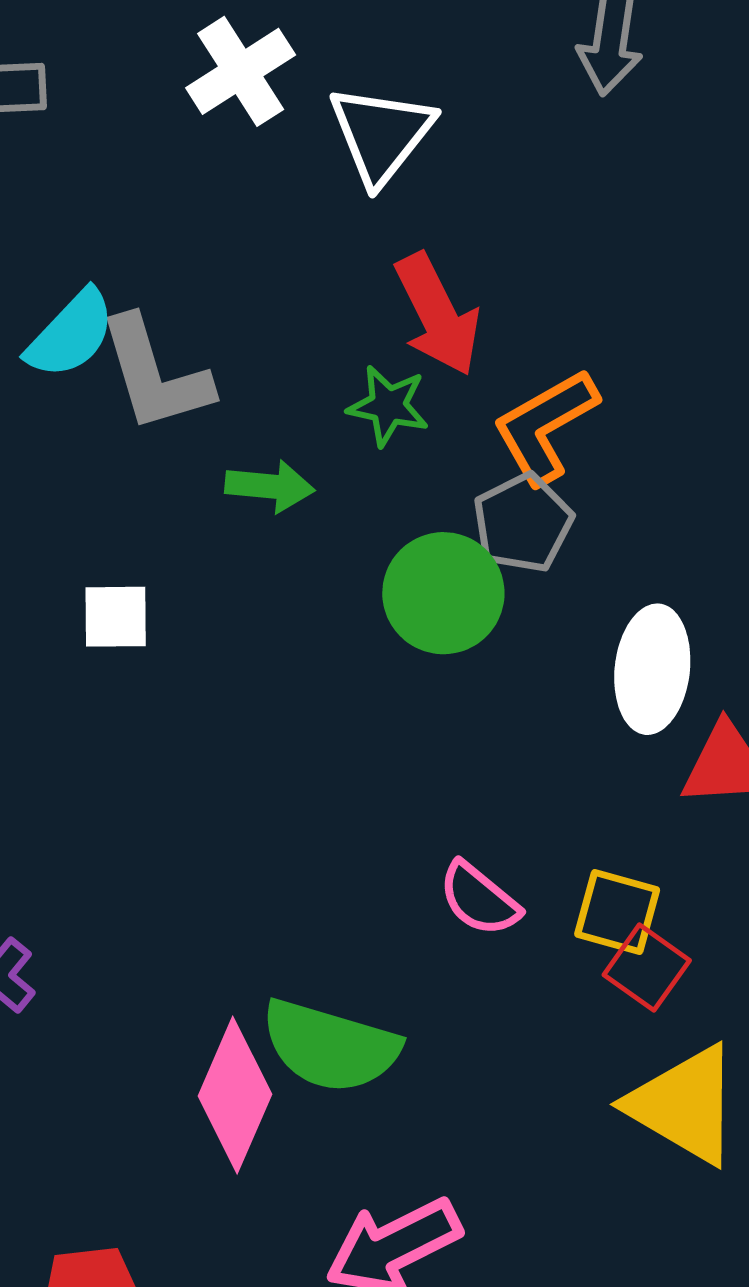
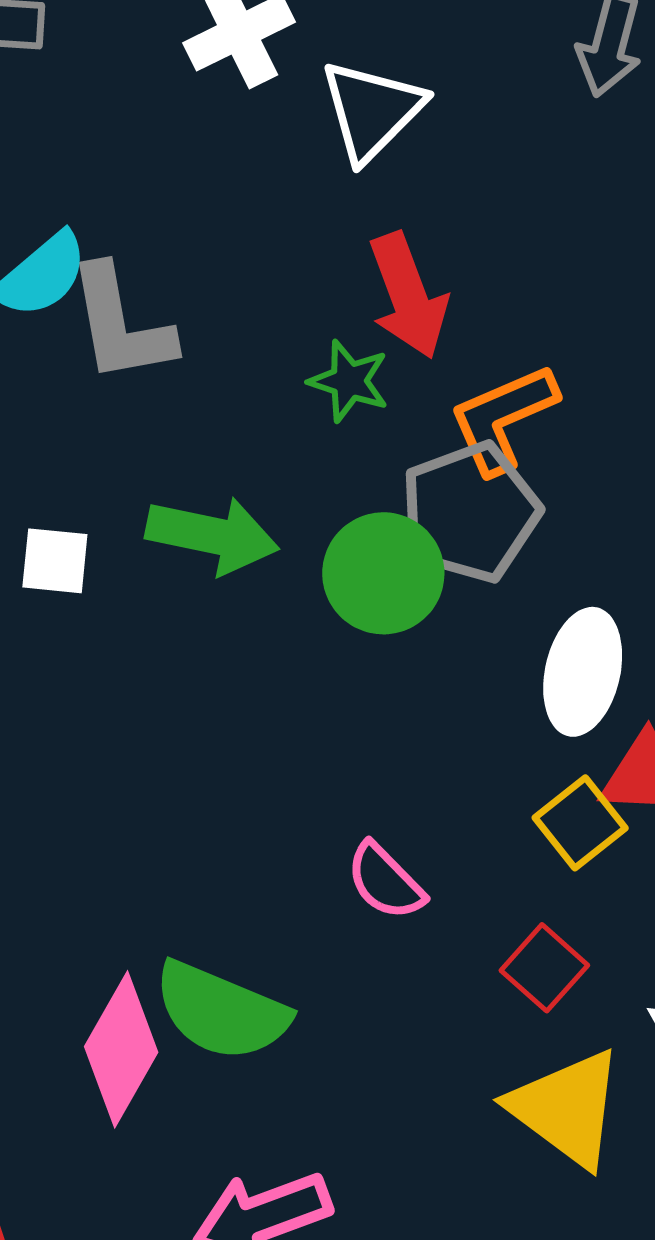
green arrow: (270, 486) -> (212, 535), moved, size x1.5
gray pentagon: (523, 523) -> (470, 512), size x1.4
yellow square: (617, 912) -> (580, 823), moved, turned 30

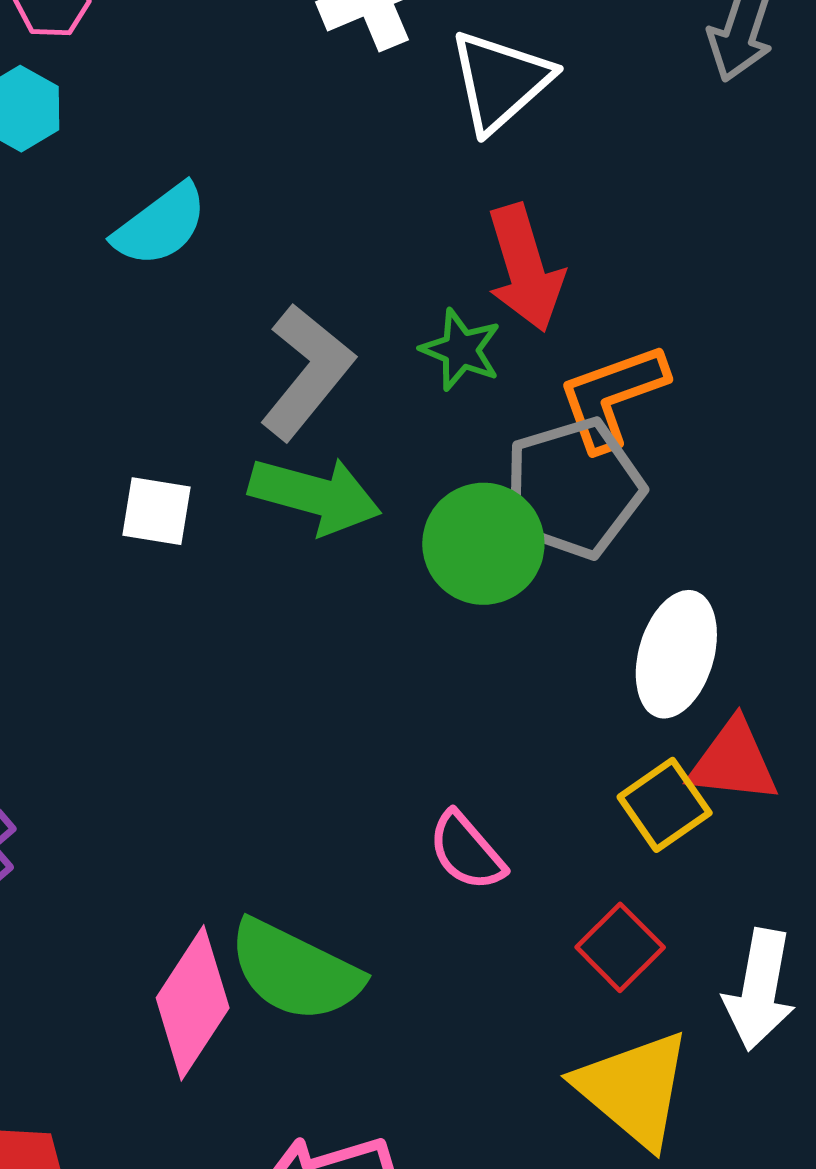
gray L-shape: (121, 324) -> (307, 372), moved, turned -134

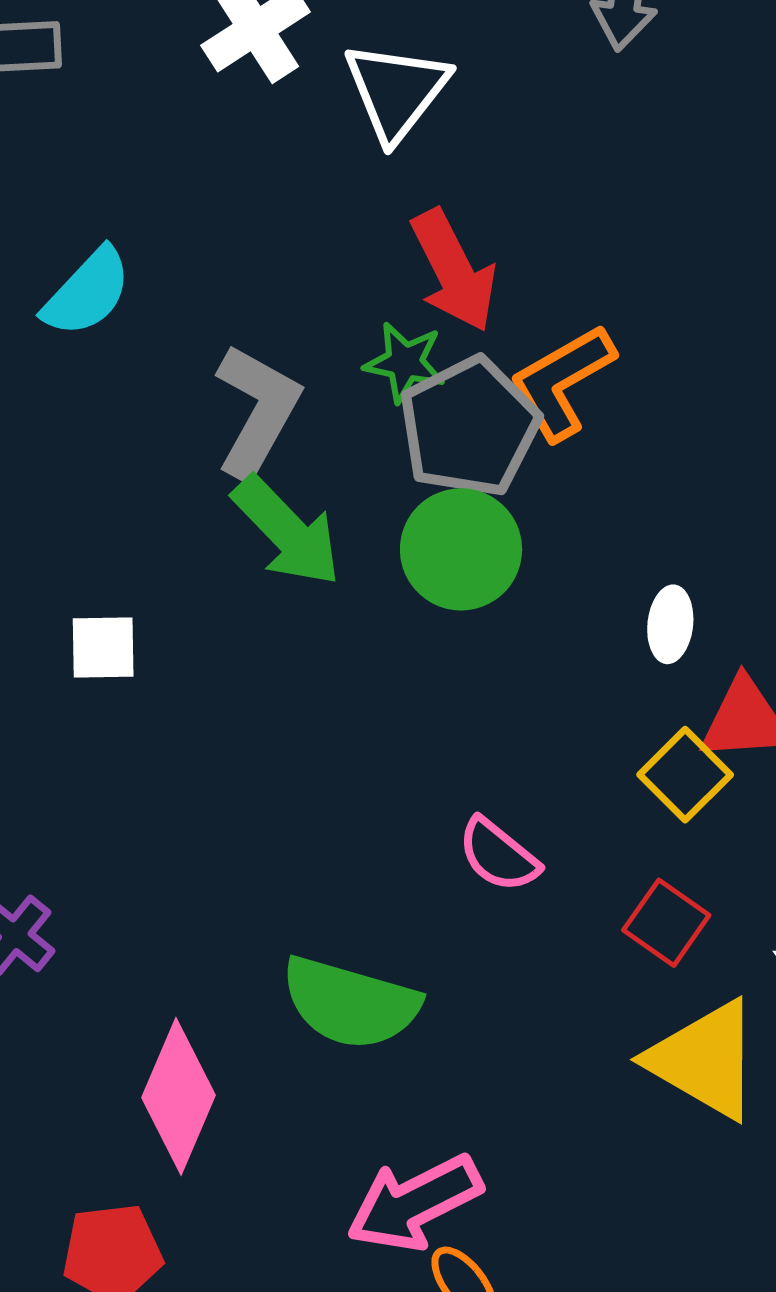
gray pentagon: (574, 488) -> (469, 427), moved
green arrow: (315, 495) -> (287, 531), turned 41
white square: (156, 511) -> (103, 647), moved
white ellipse: (676, 654) -> (670, 624), size x0.6
pink diamond: (193, 1003) -> (179, 1096), moved

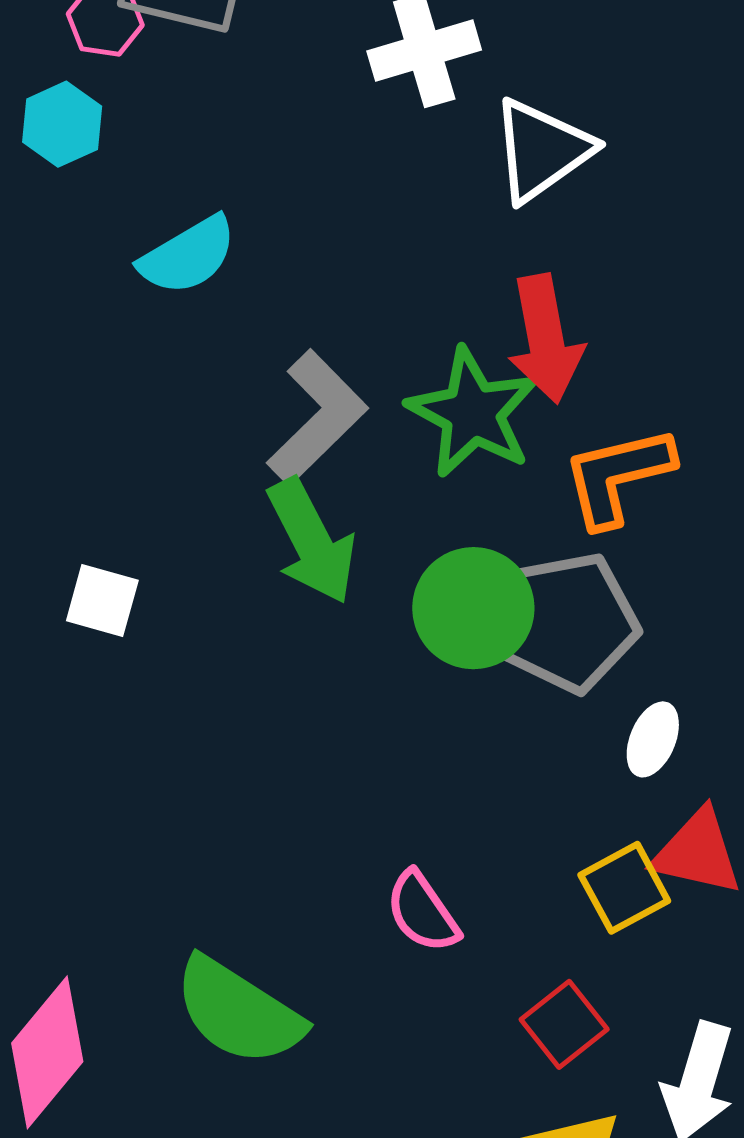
green star: (405, 362) -> (473, 413), size x1.6
gray pentagon: (469, 427) -> (568, 622), moved

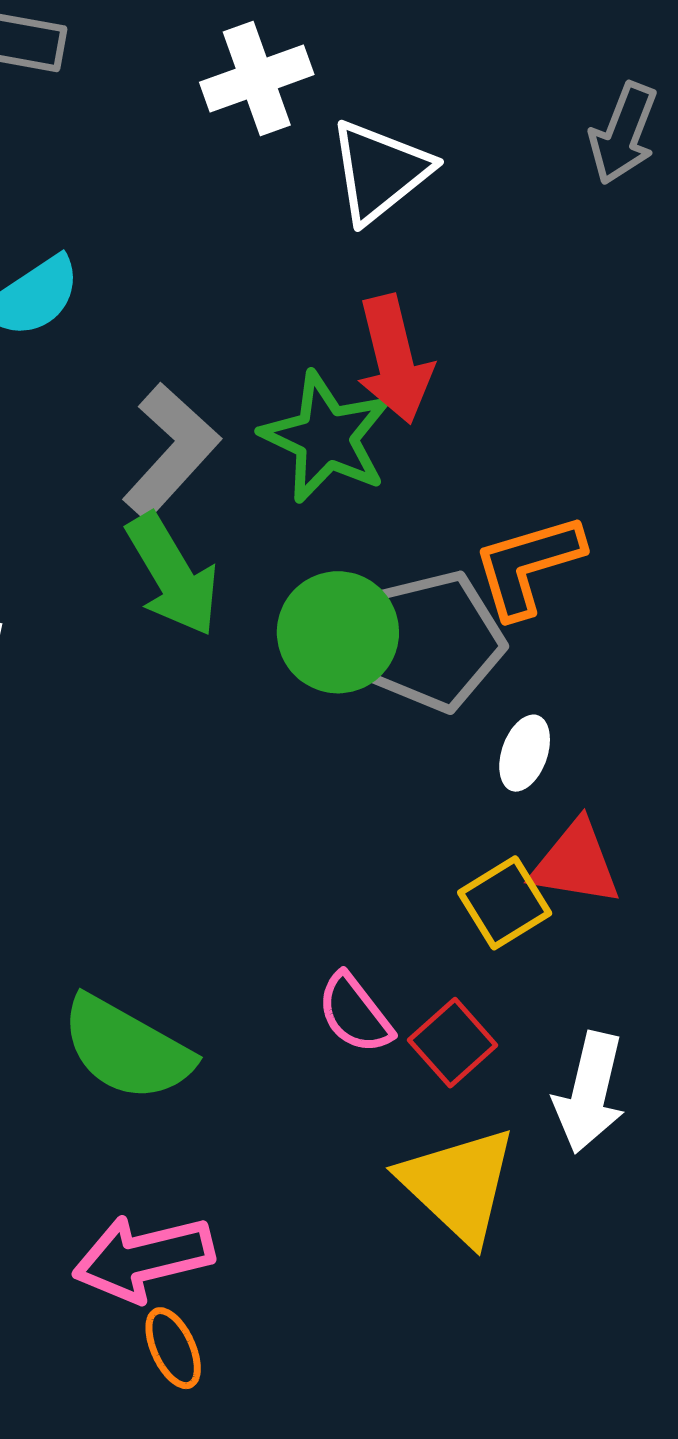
orange L-shape: (618, 476) -> (528, 566), moved
pink semicircle: (422, 912) -> (355, 1013), moved

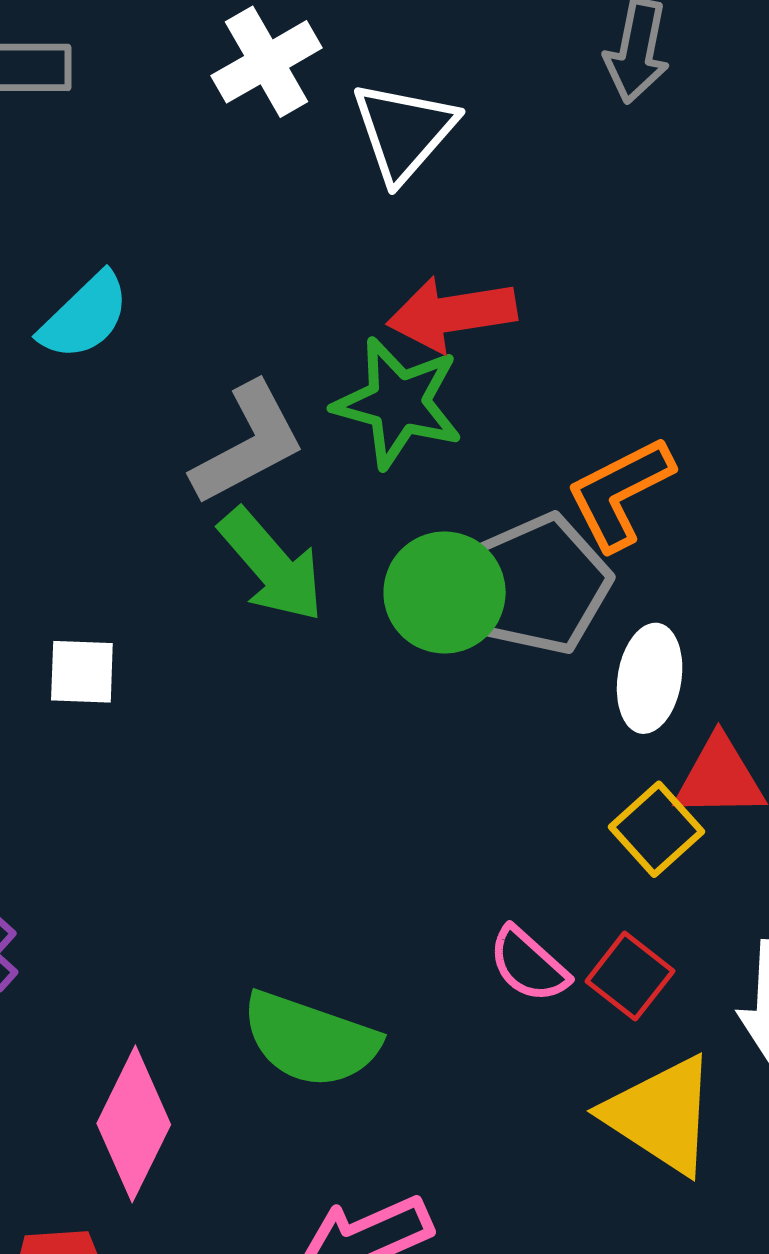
red arrow: (394, 359) -> (452, 314), turned 105
gray L-shape: (171, 451) -> (248, 444), turned 30
white ellipse: (525, 753) -> (650, 678), size x1.4

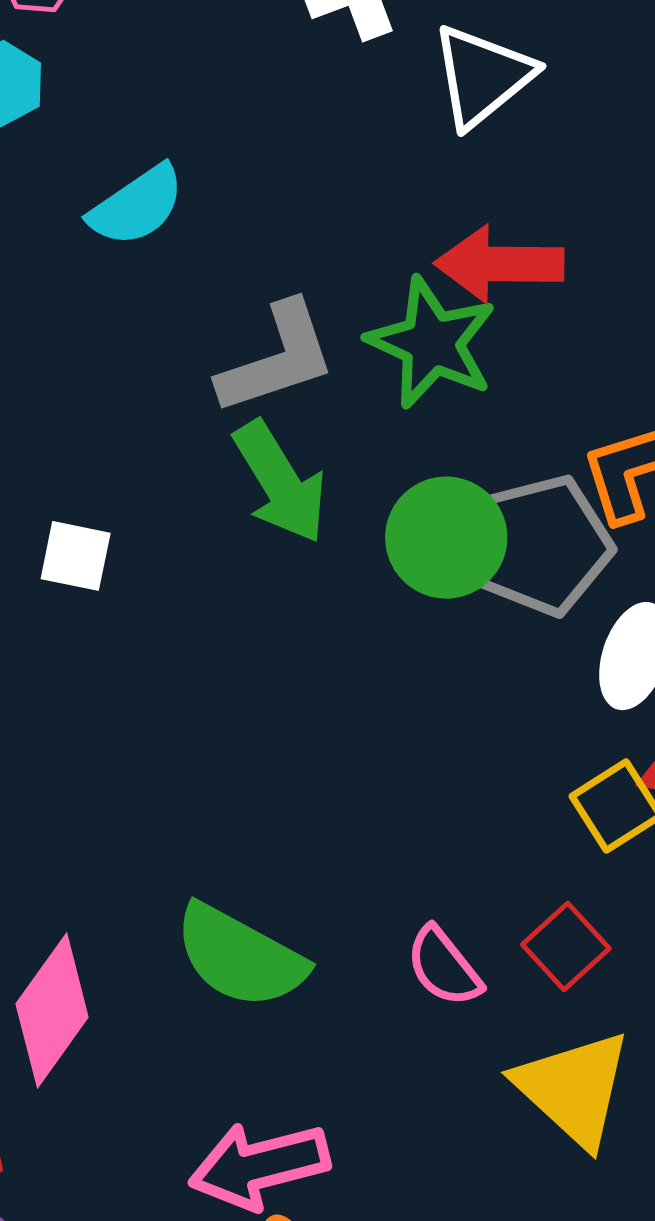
pink semicircle: (529, 965) -> (444, 967), moved

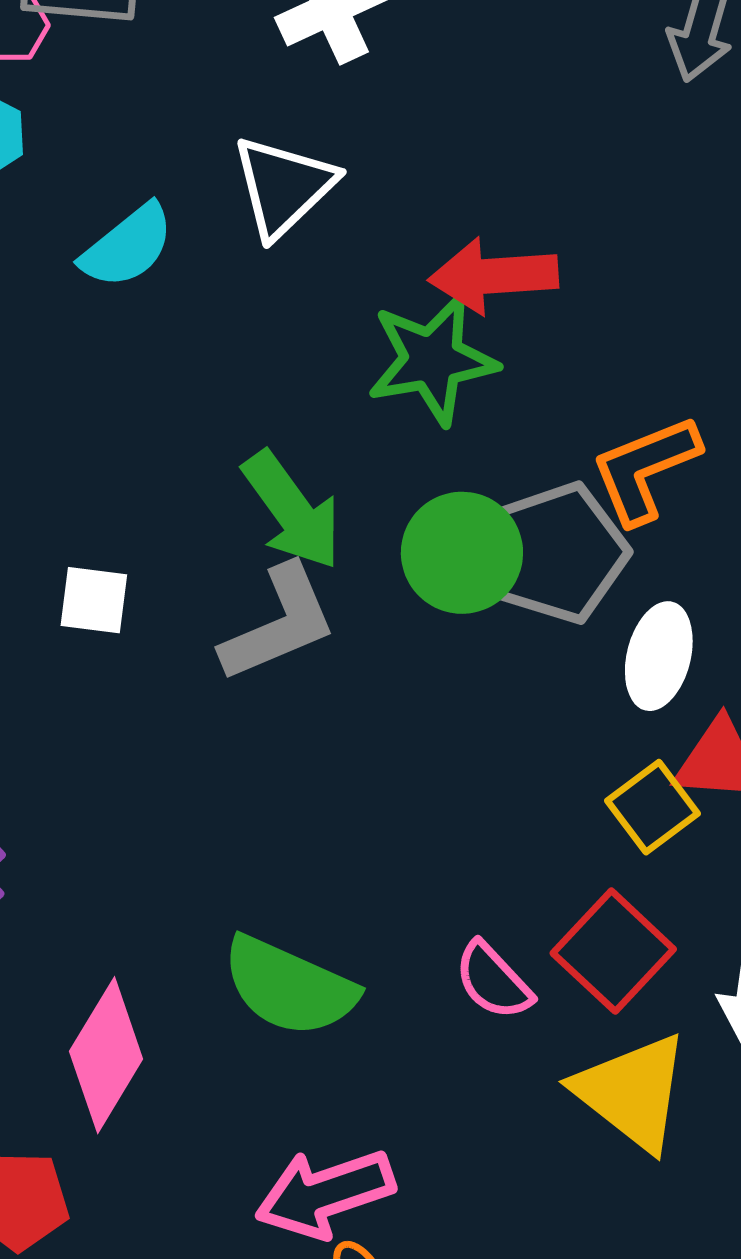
white triangle: (482, 76) -> (284, 186), moved
green star: (432, 343) -> (432, 360), turned -30
gray L-shape: (277, 358) -> (279, 623), moved
red square: (566, 946) -> (613, 951), size x1.4

